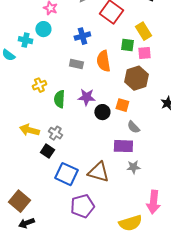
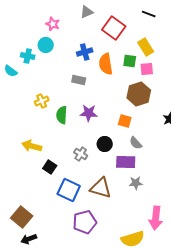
orange semicircle: (103, 61) -> (106, 64), moved
black circle: (102, 112) -> (105, 144), moved
gray cross: (55, 133) -> (81, 154), moved

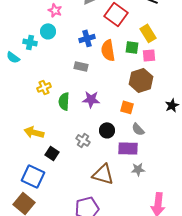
blue square: (69, 190) -> (33, 176), moved

